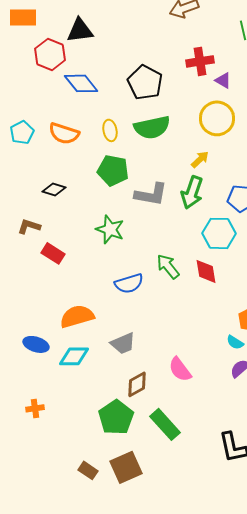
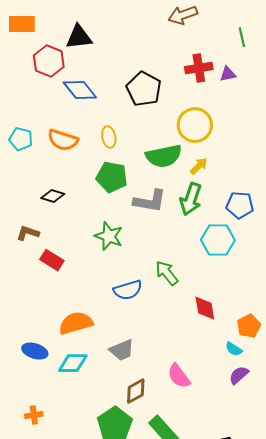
purple triangle: (223, 80) -> (228, 74), moved, turned -42
yellow circle: (217, 118) -> (195, 125), moved
green semicircle: (152, 127) -> (164, 156), moved
cyan pentagon: (22, 132) -> (21, 139), turned -30
red diamond: (206, 271) -> (205, 308), moved

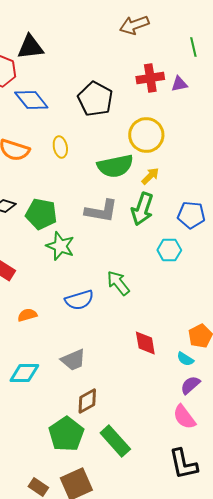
green pentagon: (112, 177) -> (41, 214), moved
cyan hexagon: (218, 240) -> (169, 250), size x0.7
red diamond: (205, 308) -> (145, 343), moved
orange semicircle: (76, 323) -> (27, 315), moved, size x0.6
pink semicircle: (179, 376) -> (184, 417), moved

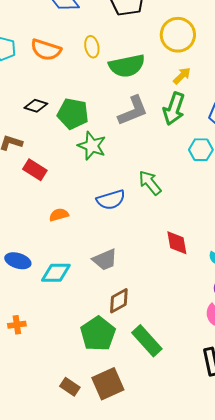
green semicircle: (115, 166) -> (127, 66), moved
gray L-shape: (101, 211) -> (133, 111), turned -32

